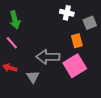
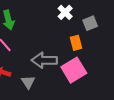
white cross: (67, 13) -> (65, 12), turned 32

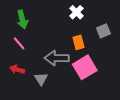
gray square: (90, 23) -> (103, 31), moved
orange rectangle: (76, 43) -> (79, 42), moved

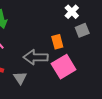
white cross: (76, 12) -> (72, 12), moved

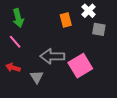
gray square: (82, 30) -> (99, 29), turned 32
orange rectangle: (57, 42) -> (66, 20), moved

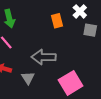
pink square: (80, 66) -> (71, 83), moved

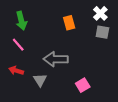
white cross: (80, 11) -> (100, 13), moved
pink square: (71, 83) -> (83, 85), size x0.6

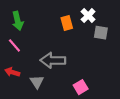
white cross: (100, 13) -> (88, 16), moved

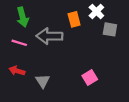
pink line: (14, 45) -> (19, 43), turned -32
gray arrow: (53, 60) -> (49, 36), moved
pink square: (81, 87) -> (90, 78), moved

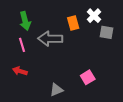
pink line: (19, 43) -> (22, 45), turned 56
gray triangle: (43, 81) -> (56, 90), moved, turned 40

